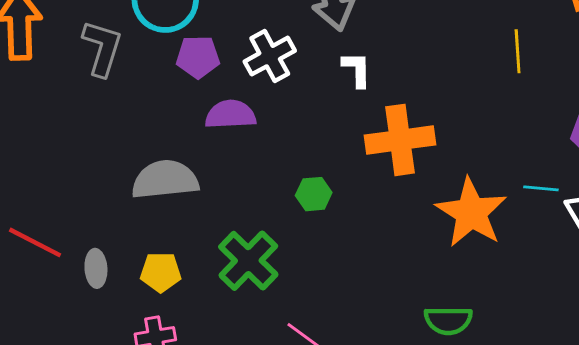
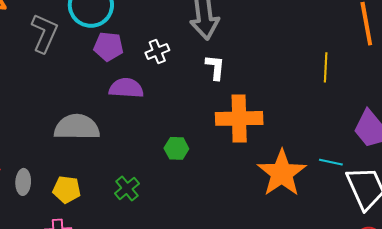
white cross: (270, 56) -> (157, 52), size x0.7
green cross: (248, 261) -> (127, 188), size x0.6

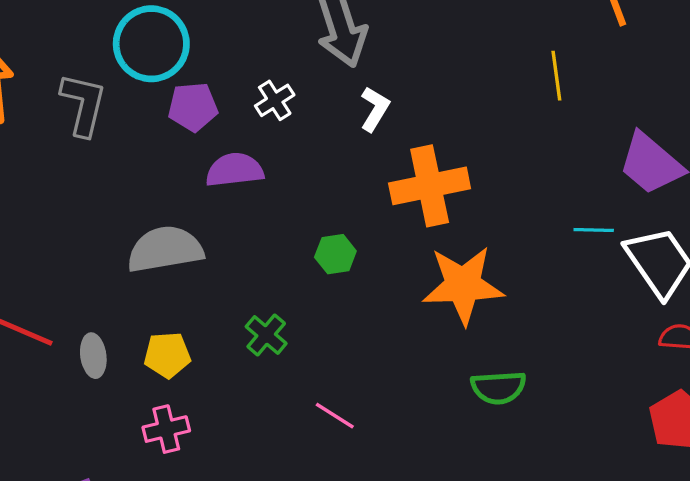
white L-shape: (215, 67) -> (375, 109), turned 36
orange star: (282, 173) -> (463, 285), moved, turned -30

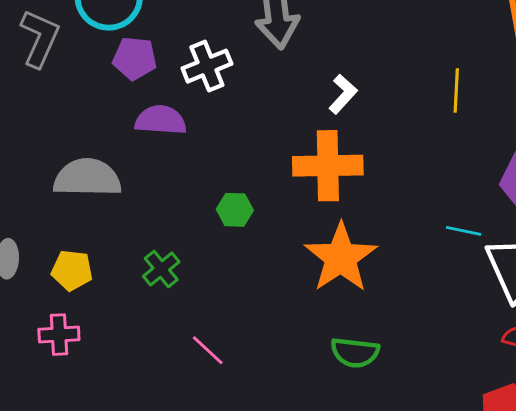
white cross: (275, 100) -> (207, 66), size x1.4
white L-shape: (375, 109) -> (343, 94), moved
orange star: (463, 285) -> (341, 258), turned 30

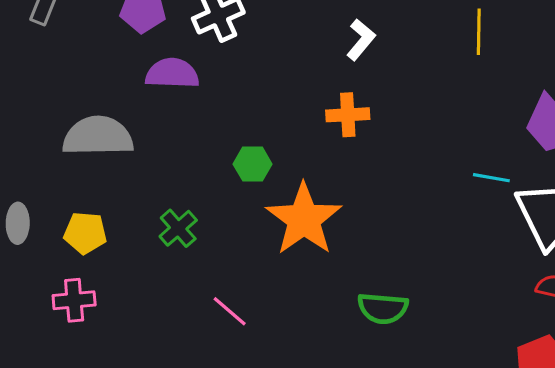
orange cross: (328, 166) -> (348, 115), size x0.6
orange star: (341, 258) -> (304, 219), moved

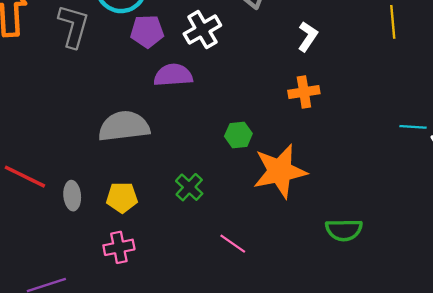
orange star: (304, 219) -> (280, 171), turned 30

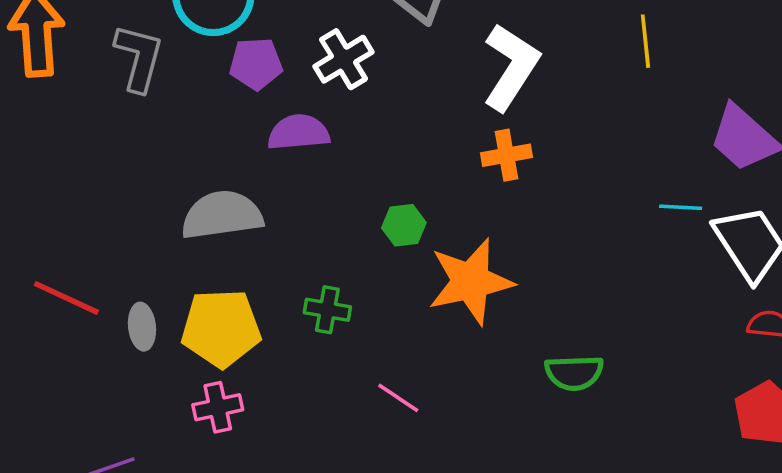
white L-shape: (308, 36) -> (511, 67), size x1.8
green cross: (189, 187) -> (327, 310), turned -32
yellow pentagon: (122, 197) -> (221, 328), size x1.6

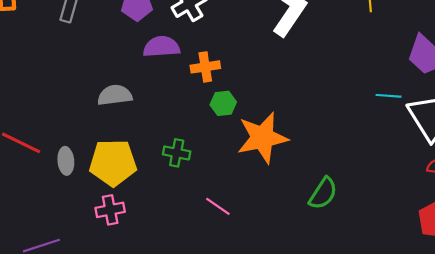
orange cross: (506, 155) -> (205, 67), moved
gray semicircle: (222, 215) -> (115, 95), size x0.7
green semicircle: (574, 373) -> (323, 193), turned -56

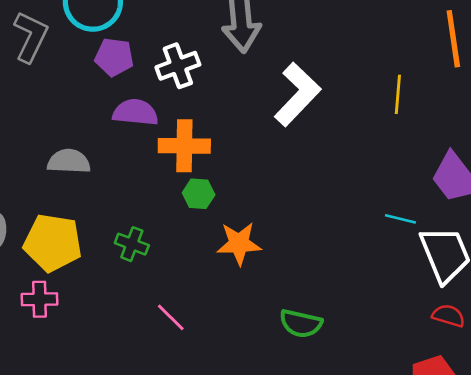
orange cross: (205, 67) -> (184, 146), size x1.4
orange star: (262, 138) -> (239, 243), size x0.7
green semicircle: (323, 193) -> (301, 323), turned 60

